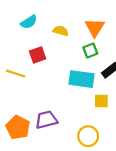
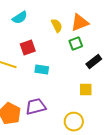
orange triangle: (95, 27) -> (80, 23), turned 36
yellow semicircle: (61, 31) -> (57, 26), moved, turned 48
cyan rectangle: (82, 79) -> (42, 70), moved, size x0.6

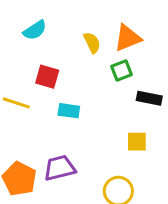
red square: (28, 48) -> (47, 77), turned 35
black rectangle: (94, 62) -> (149, 98), turned 49

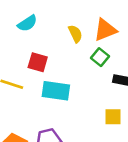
green square: (121, 70) -> (100, 57), turned -30
cyan rectangle: (69, 111) -> (56, 91), size x1.5

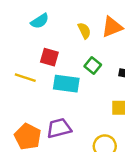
green square: (100, 57) -> (93, 66), moved

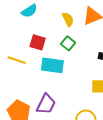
green square: (93, 66) -> (68, 43), moved
purple trapezoid: (59, 128) -> (46, 104), turned 130

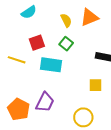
red square: (38, 42) -> (37, 43), turned -35

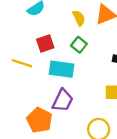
purple trapezoid: (45, 102) -> (63, 100), moved
orange pentagon: (19, 109) -> (39, 120), moved

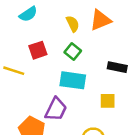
cyan rectangle: (62, 69) -> (73, 80), moved

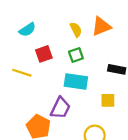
cyan semicircle: (28, 14) -> (27, 30), moved
green square: (73, 51) -> (76, 55), turned 32

